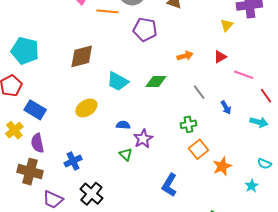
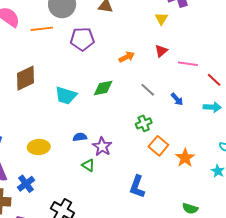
yellow ellipse: (86, 108) -> (39, 147), moved, turned 40
blue cross: (73, 161) -> (26, 184), moved

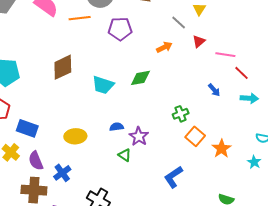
red line: (214, 80) -> (242, 73), moved
gray line: (148, 90) -> (179, 22), moved
blue L-shape: (137, 187) -> (173, 177), turned 35

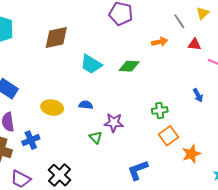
red triangle: (199, 41) -> (194, 44), turned 32
blue semicircle: (117, 127) -> (86, 105), moved
purple star: (139, 136) -> (114, 123), turned 30

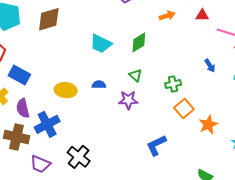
brown diamond: (56, 38) -> (49, 19), moved
green diamond: (129, 66) -> (139, 42), turned -30
green triangle: (96, 137) -> (135, 75), moved
blue cross: (31, 140) -> (47, 124), size x1.4

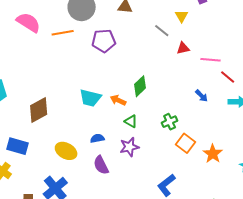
orange arrow: (167, 16) -> (118, 100), moved, turned -126
brown diamond: (49, 19) -> (39, 110), moved
green diamond: (139, 42) -> (140, 86), moved
yellow ellipse: (66, 90) -> (66, 151), turned 35
purple semicircle: (23, 108) -> (101, 165), moved

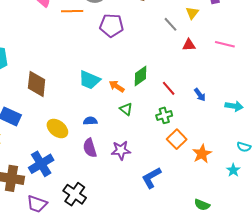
pink line: (210, 60) -> (225, 44), moved
red line: (228, 77) -> (169, 88), moved
brown diamond: (39, 110) -> (37, 84), turned -64
purple star: (129, 147) -> (121, 150), moved

